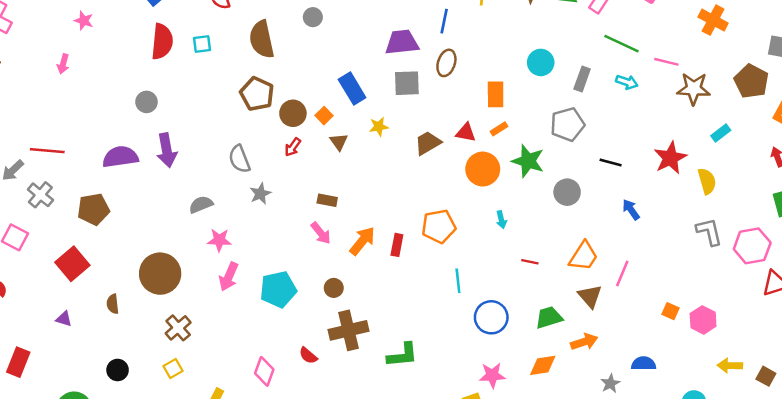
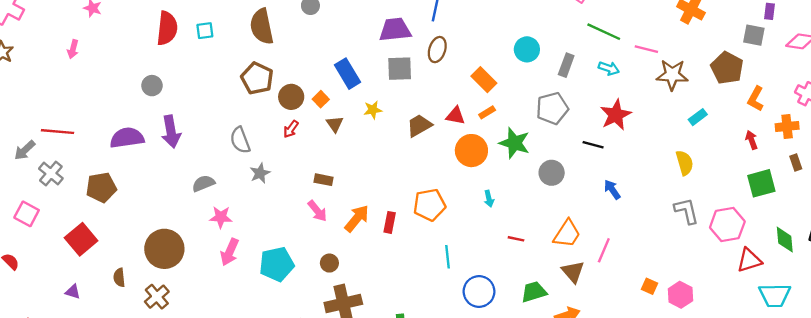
orange rectangle: (496, 94) -> (484, 80), turned -45
red star: (670, 158) -> (616, 115), moved
brown cross: (178, 328) -> (157, 297), moved

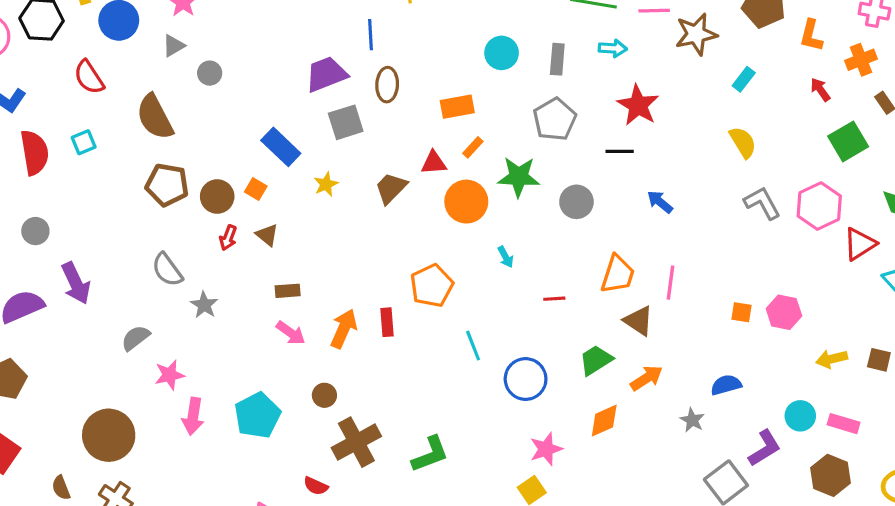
orange rectangle: (484, 80) -> (457, 107), turned -40
brown triangle: (335, 124) -> (267, 235), moved

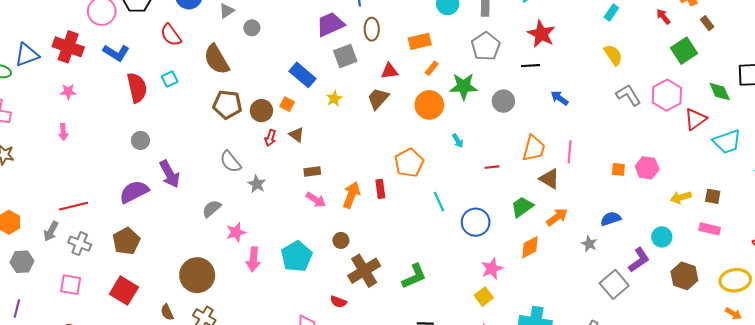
red triangle: (434, 163) -> (389, 71), moved
pink rectangle: (844, 424) -> (710, 229), moved

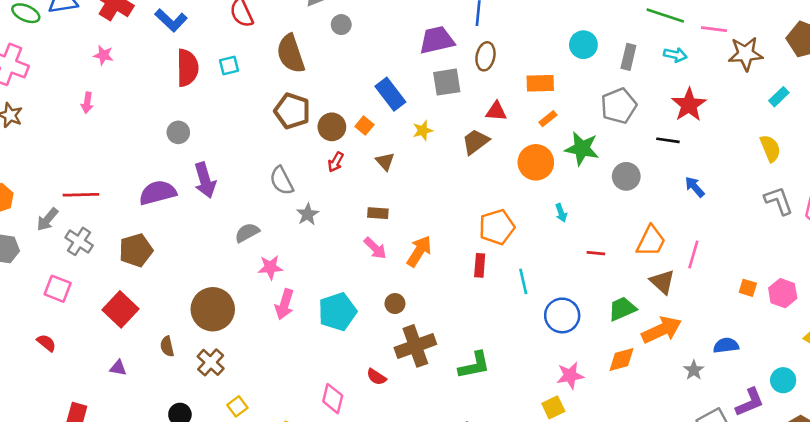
brown triangle: (296, 135) -> (385, 161), moved
red rectangle: (380, 189) -> (480, 265), moved
orange arrow: (557, 217) -> (662, 330), size x1.4

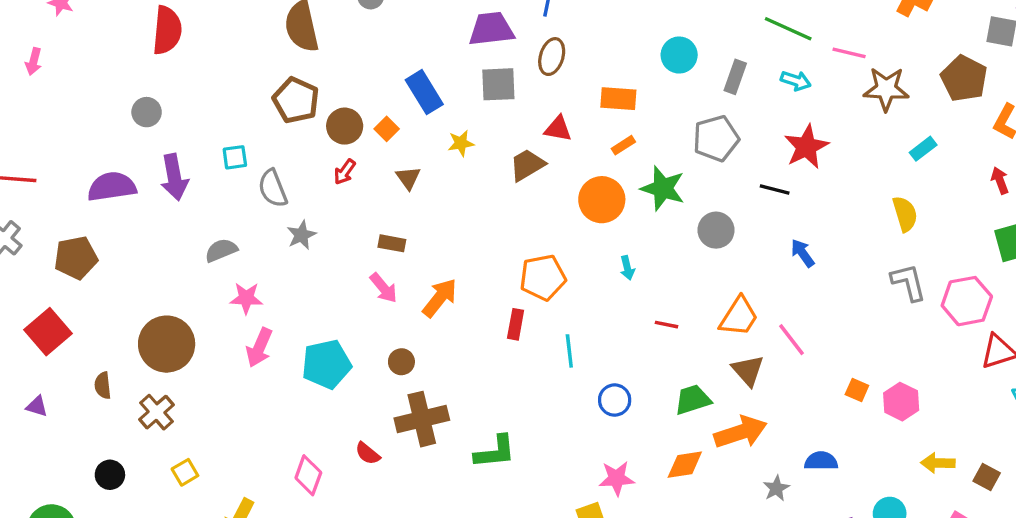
cyan square: (229, 66) -> (235, 157), moved
pink line: (693, 254) -> (791, 340), turned -60
blue circle: (562, 315) -> (615, 400), size x0.7

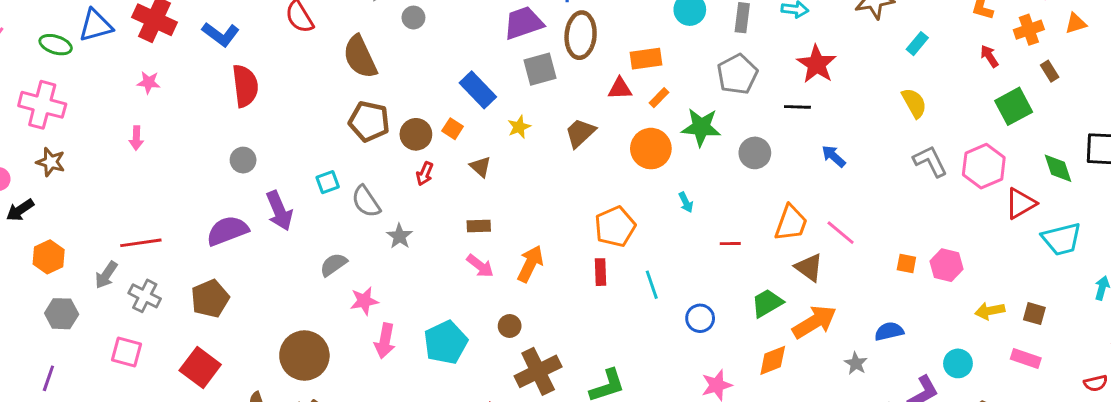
brown ellipse: (552, 57) -> (581, 35), size x1.4
red triangle: (558, 129) -> (620, 89), moved

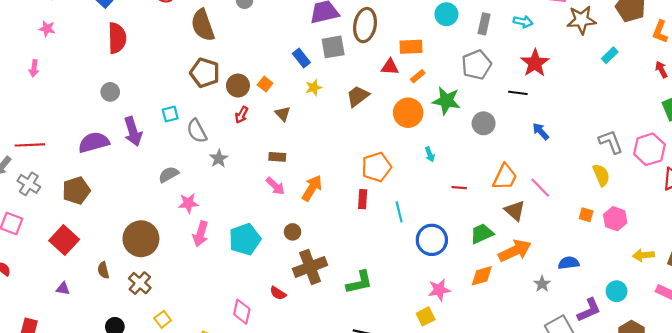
blue rectangle: (478, 90) -> (301, 58), moved, size x0.7
yellow semicircle: (914, 103) -> (601, 175), moved
blue circle: (700, 318) -> (432, 240), size x1.5

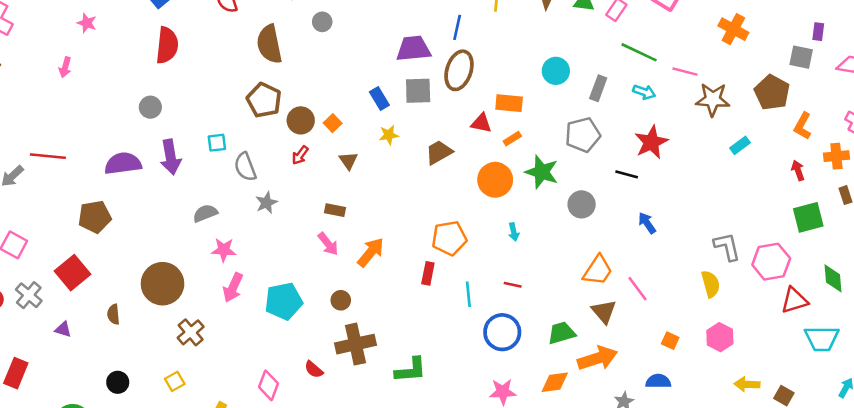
gray cross: (29, 184) -> (29, 295), moved
red line: (459, 188) -> (513, 285), moved
orange square: (586, 215) -> (670, 341), moved
brown cross: (140, 283) -> (191, 332), moved

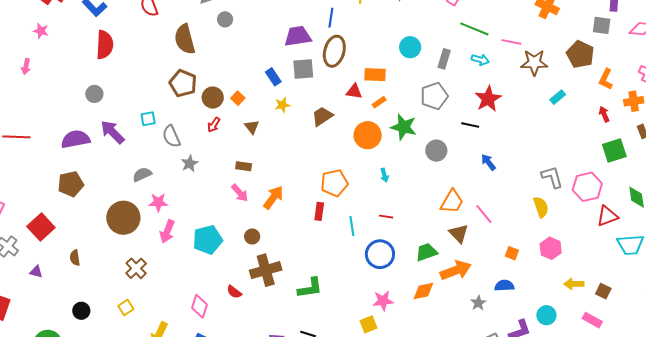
purple arrow: (171, 157) -> (112, 132), turned 148
brown pentagon: (95, 217) -> (71, 184), moved
brown circle: (163, 284) -> (123, 218), moved

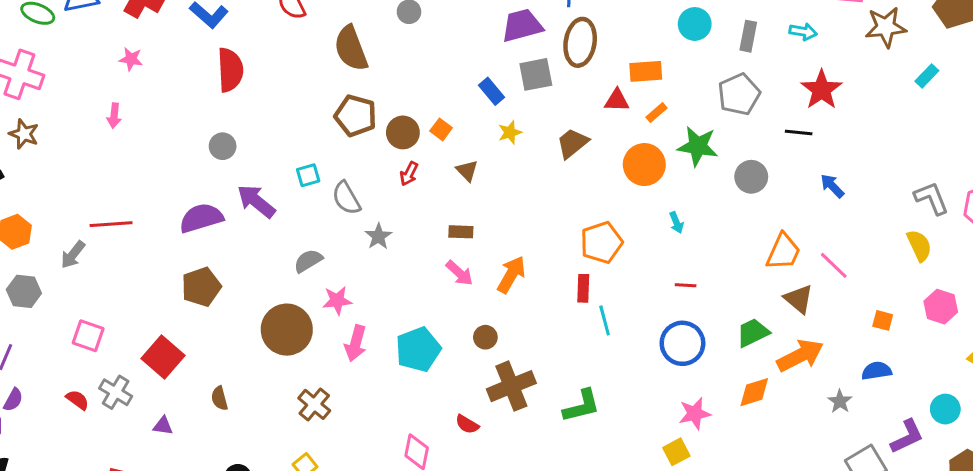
cyan line: (352, 226) -> (605, 320), moved

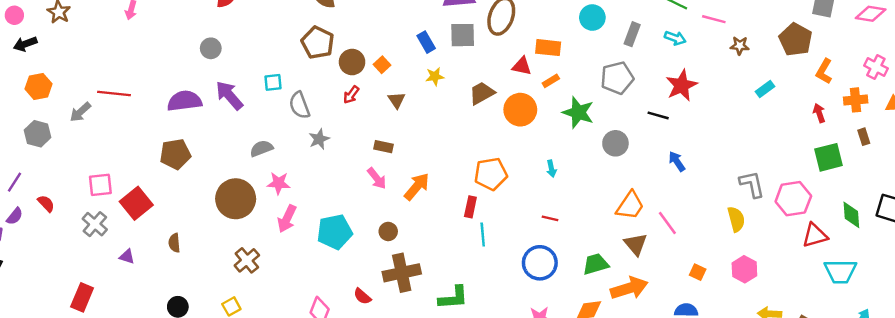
brown star: (886, 27) -> (740, 46), size x0.6
orange circle: (644, 165) -> (520, 110), moved
pink square: (88, 336) -> (100, 185), moved, turned -35
red semicircle: (77, 400) -> (46, 203), moved

